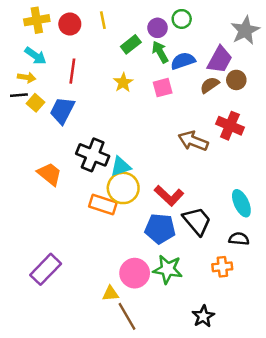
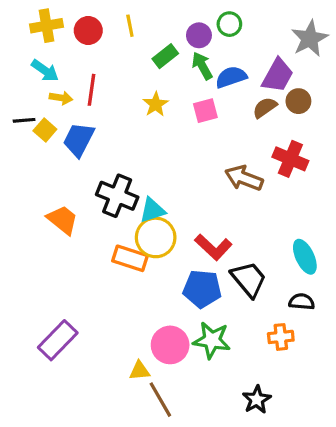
yellow arrow: (27, 77) -> (61, 98), moved

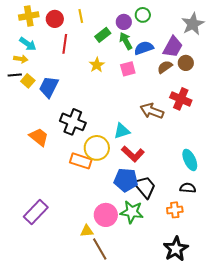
red line: (91, 90) -> (65, 44), moved
yellow arrow: (61, 98) -> (21, 59), moved
cyan triangle: (152, 210) -> (122, 131), moved
black trapezoid: (249, 279) -> (145, 187), moved
black star: (257, 400) -> (176, 249), moved, size x1.4

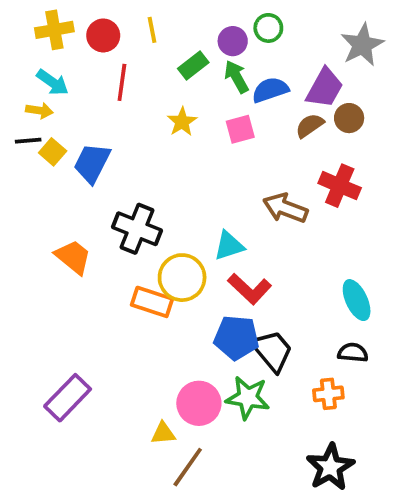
brown line: (100, 249) -> (188, 467), turned 65

